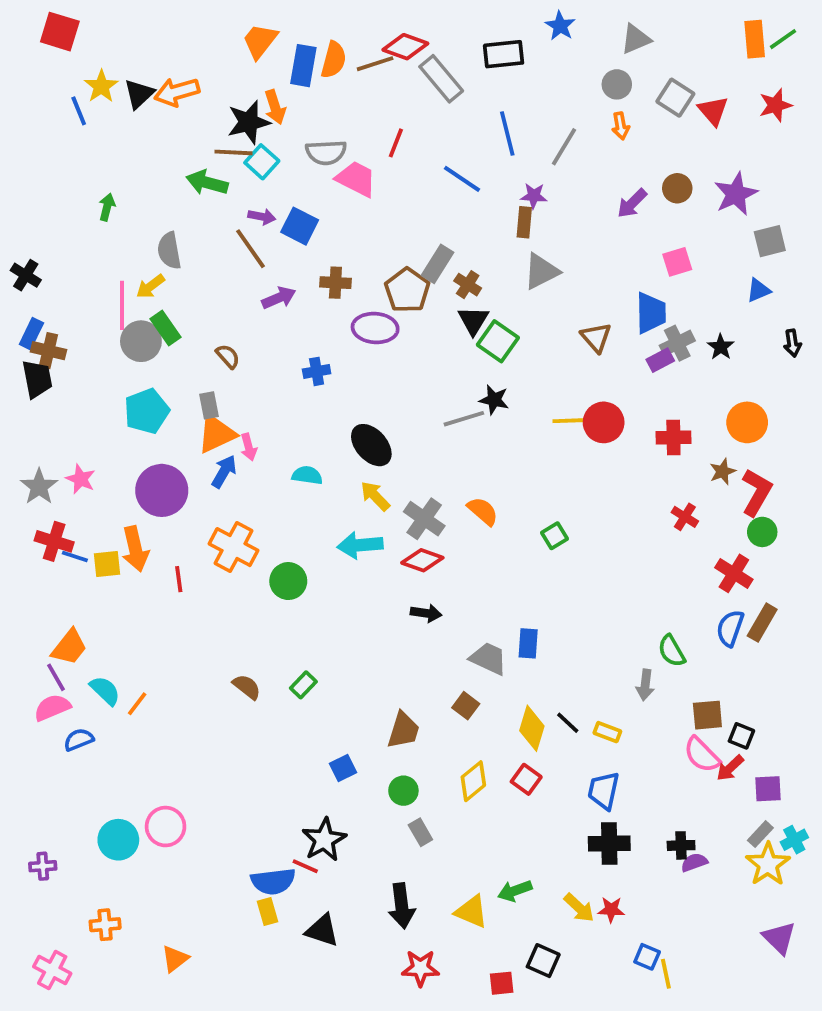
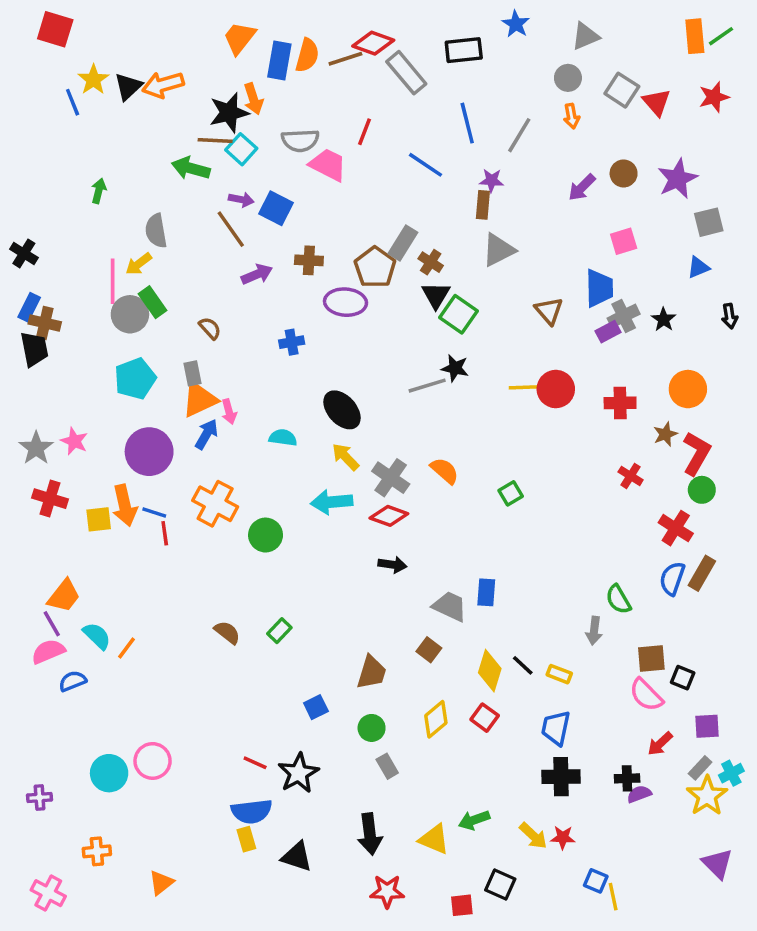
blue line: (75, 556) -> (154, 512), moved
red arrow: (730, 768) -> (660, 744), moved
red line: (305, 866) -> (255, 763), moved

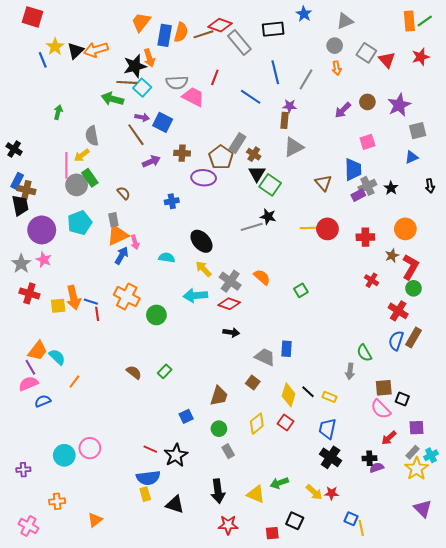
purple circle: (149, 452) -> (42, 230), moved
cyan semicircle: (97, 636) -> (57, 357), moved
black cross: (561, 777) -> (331, 457), turned 35

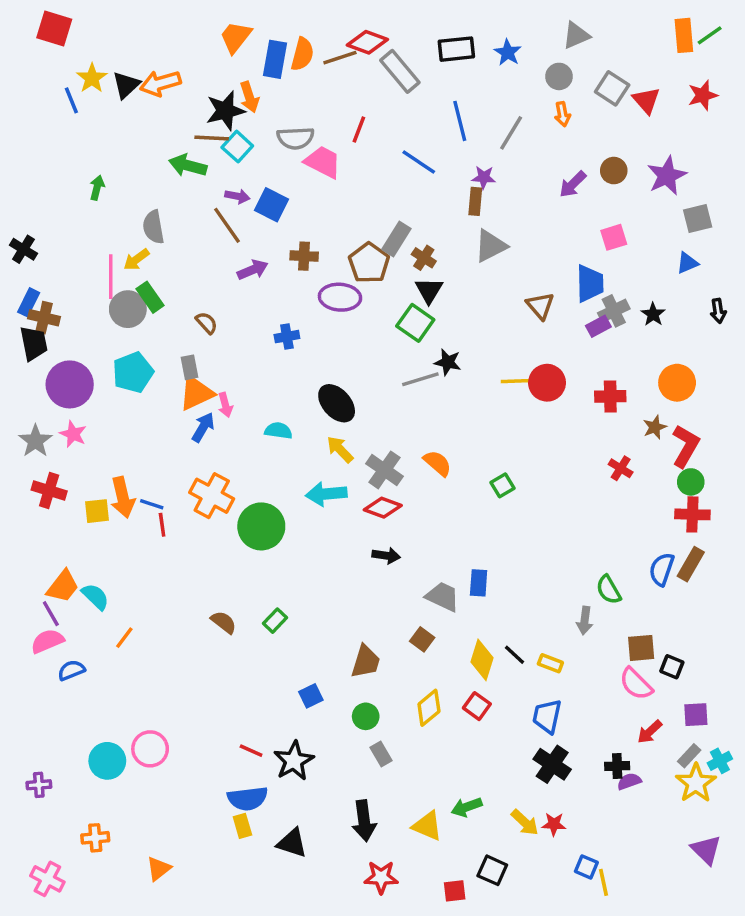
blue star: (304, 14) -> (508, 52), moved
green square: (270, 185) -> (415, 323), moved
red cross: (398, 311) -> (692, 514), moved, turned -30
green circle: (156, 315) -> (261, 526), size x1.4

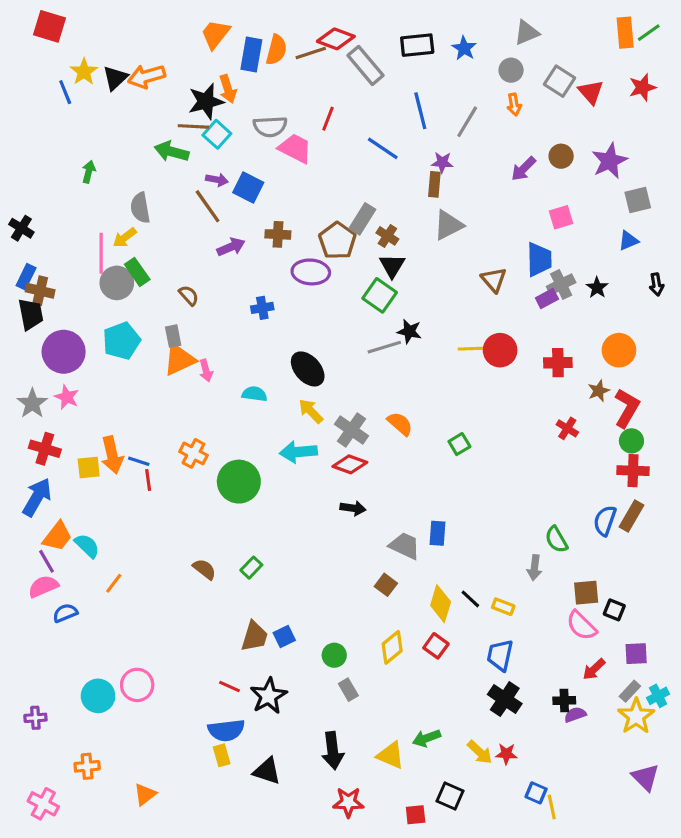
blue arrow: (203, 427) -> (37, 497), moved, size x1.4
orange cross: (212, 496) -> (193, 453), size x0.7
brown trapezoid: (366, 662) -> (254, 636), moved

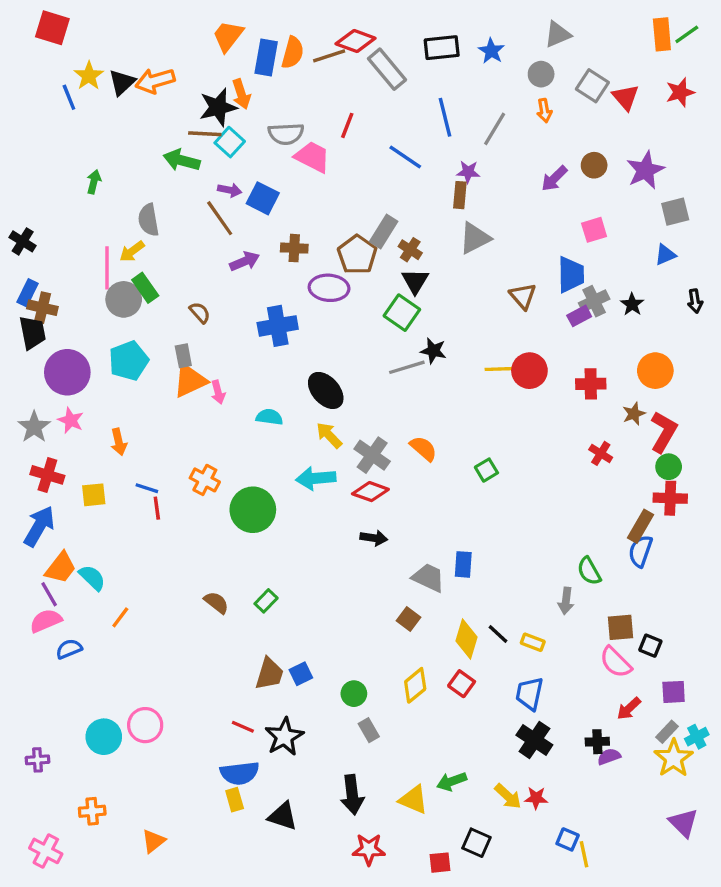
blue cross: (262, 308) -> (278, 326), size x1.6
orange arrow: (112, 455) -> (119, 442), moved, size x0.7
brown rectangle: (631, 516) -> (640, 526), moved

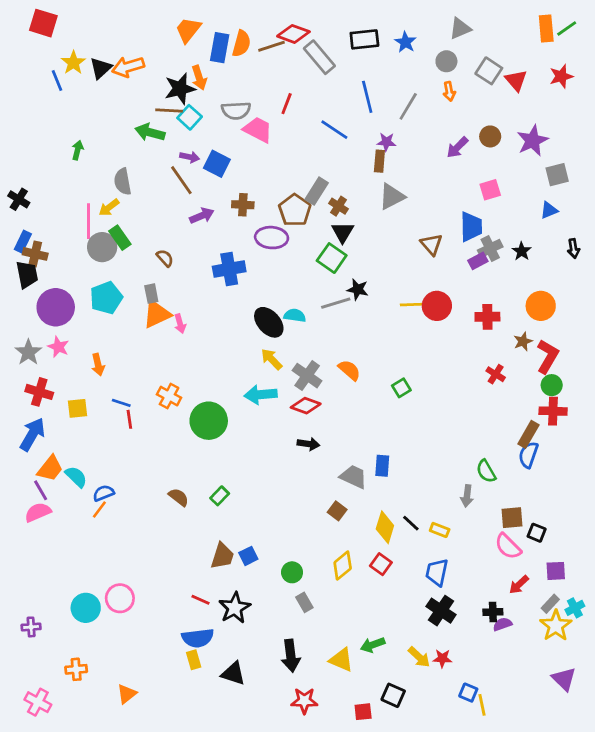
cyan semicircle: (269, 417) -> (295, 315), moved
blue semicircle: (69, 649) -> (103, 493), moved

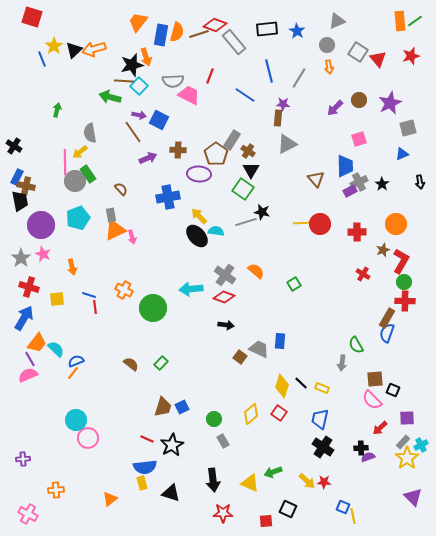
yellow arrow: (272, 359) -> (199, 216), moved
brown square: (337, 511) -> (240, 357), moved
cyan circle: (86, 608) -> (76, 420), moved
orange triangle: (127, 694) -> (110, 499), moved

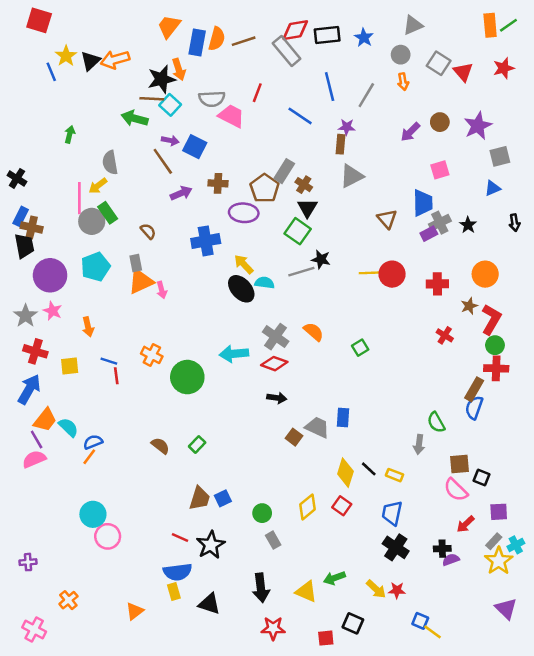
red diamond: (215, 25) -> (295, 30), moved, turned -30
orange cross: (56, 490) -> (68, 600), turned -35
yellow line: (353, 516) -> (432, 632), turned -42

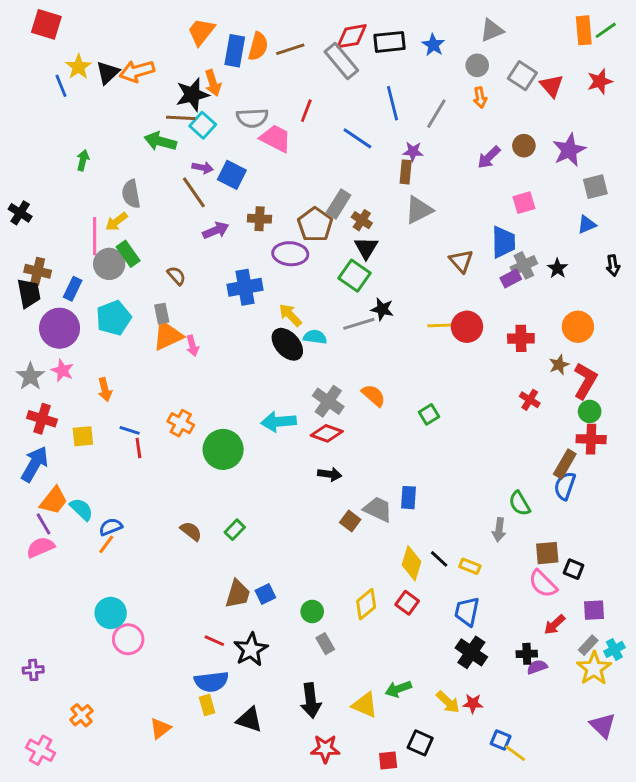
blue rectangle: (21, 216) -> (73, 289), moved

